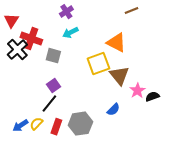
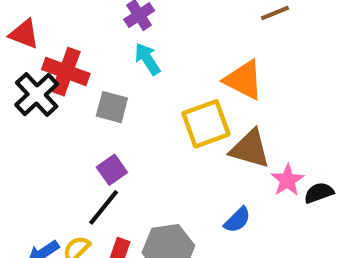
red triangle: (11, 21) -> (24, 34), turned -42
cyan arrow: (70, 33) -> (147, 59), turned 84
brown triangle: (119, 76) -> (250, 149), turned -35

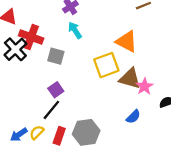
pink star: (287, 180) -> (145, 86), moved
blue semicircle: (237, 220) -> (133, 117), moved

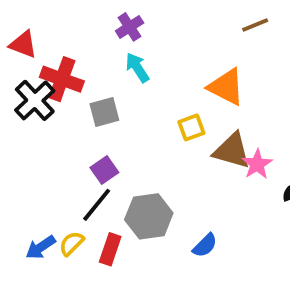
gray square: (56, 56) -> (104, 112), turned -30
yellow square: (106, 65) -> (191, 127), size x0.6
blue semicircle: (133, 117) -> (205, 245), moved
gray hexagon: (86, 132) -> (149, 216), moved

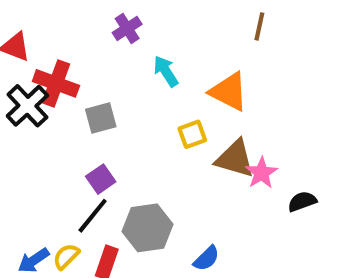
brown line: (255, 25) -> (259, 26), turned -56
cyan arrow: (137, 68) -> (166, 71), moved

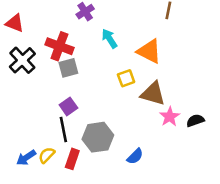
red cross: (56, 83) -> (59, 46), moved
pink star: (261, 173) -> (170, 117), moved
black line: (93, 216) -> (63, 129), turned -50

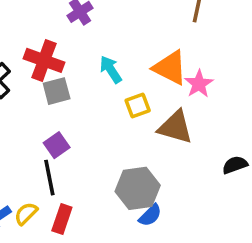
cyan arrow: (109, 39) -> (111, 69), moved
pink star: (170, 117) -> (199, 84), moved
gray hexagon: (98, 137) -> (138, 188), moved

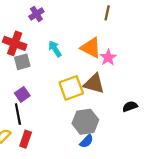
yellow square: (138, 105) -> (71, 88), moved, size x1.6
gray hexagon: (138, 188) -> (85, 122), moved
blue semicircle: (150, 215) -> (86, 141), moved

